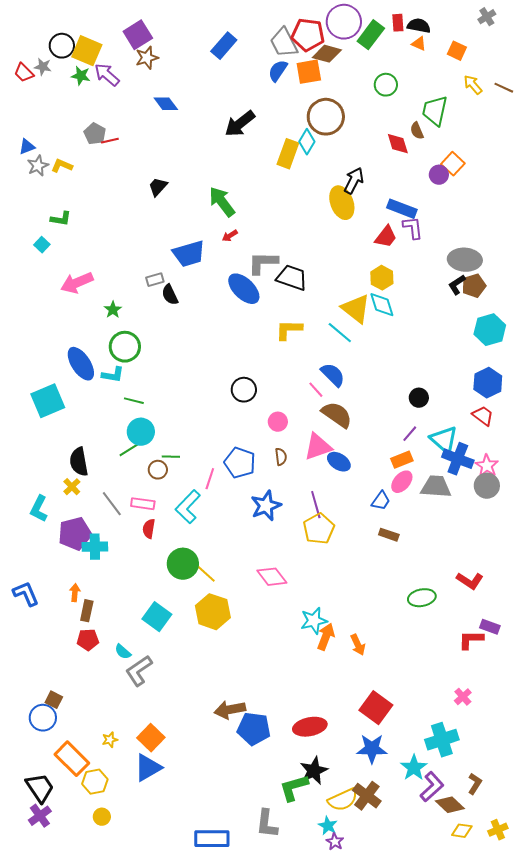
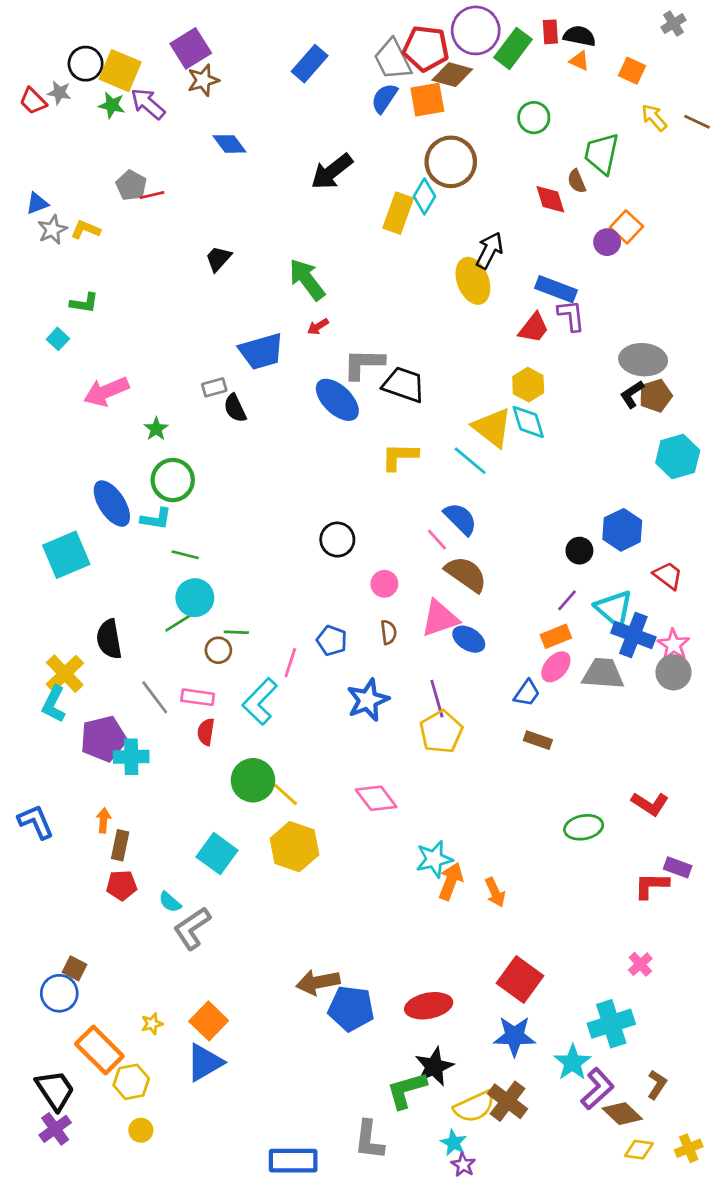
blue hexagon: (488, 383) -> (622, 530), moved
blue pentagon: (240, 463) -> (332, 641), size x0.7
yellow cross: (72, 487) -> (65, 674), moved, size x1.6

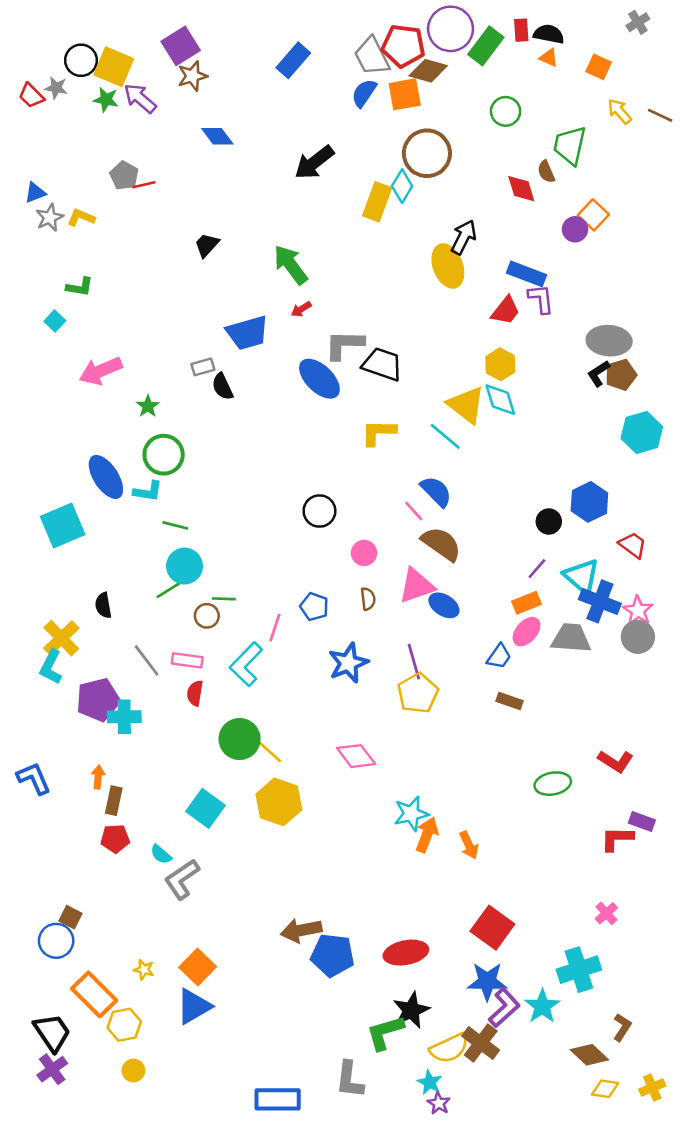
black semicircle: (109, 639) -> (103, 605), size x0.7
yellow star: (152, 1024) -> (144, 970), turned 30
purple L-shape: (597, 1089) -> (504, 1008), moved

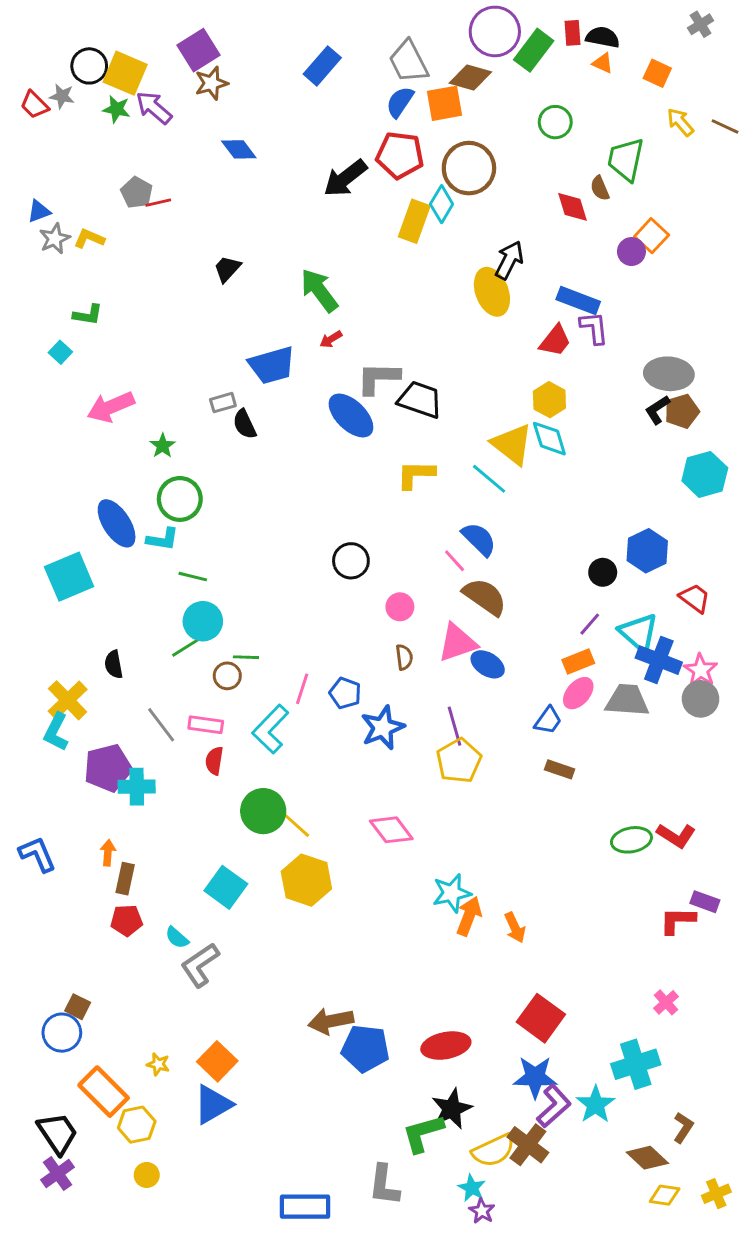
red pentagon: (403, 46) -> (400, 155), moved
blue pentagon: (314, 607) -> (345, 693), moved
green ellipse: (553, 784) -> (631, 840), moved

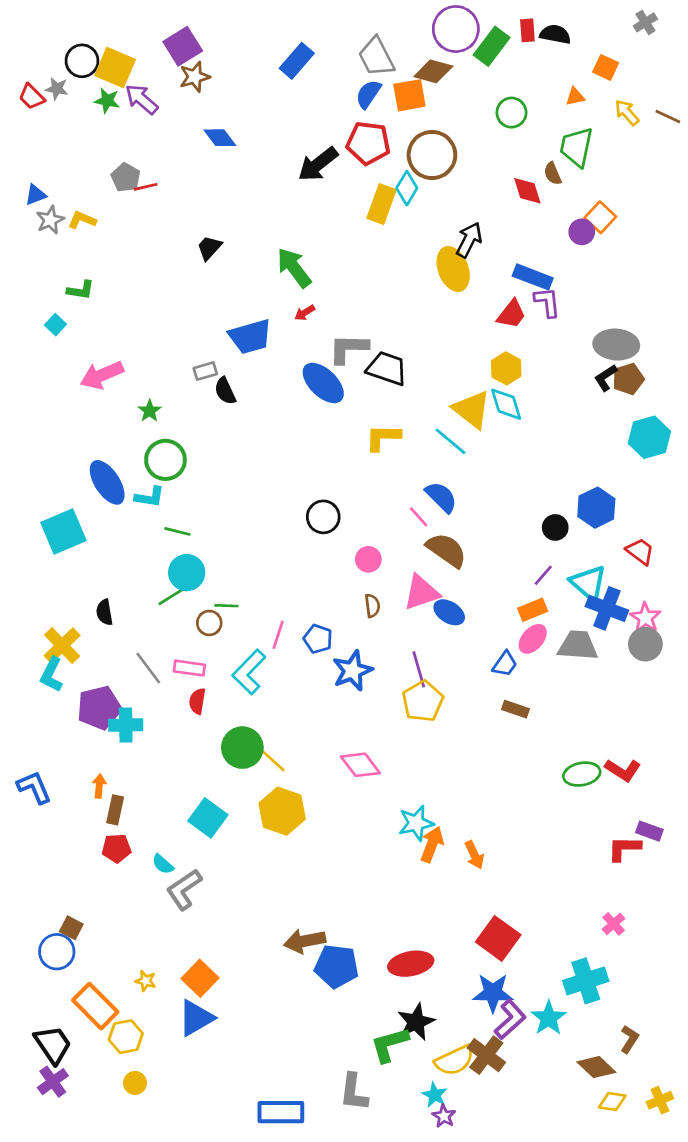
orange triangle: (603, 63) -> (575, 97), moved, turned -36

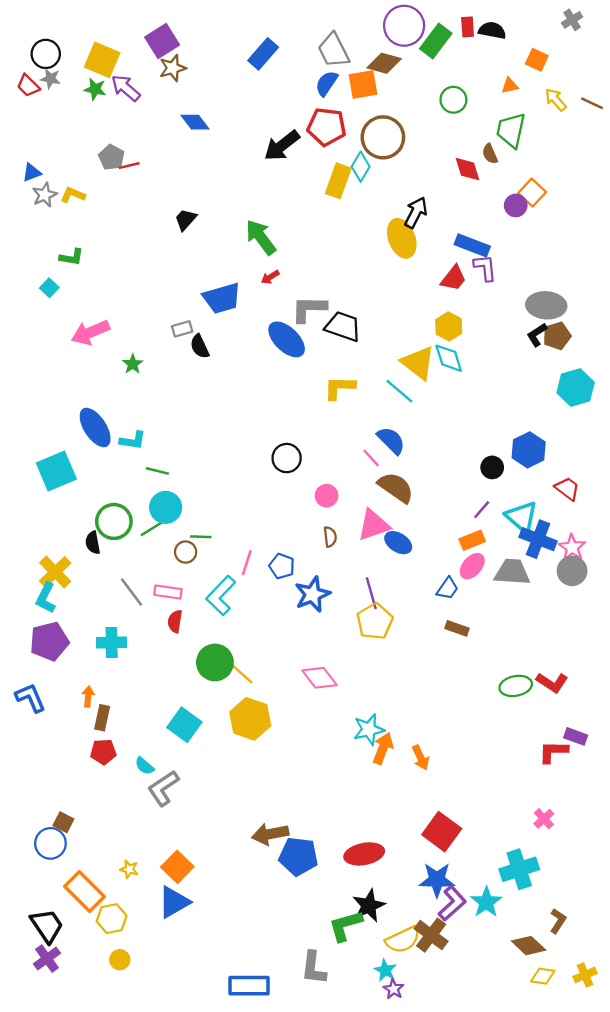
black circle: (82, 61) -> (46, 54), moved
green circle: (165, 460) -> (114, 521), moved
purple pentagon: (99, 708) -> (49, 641), moved

